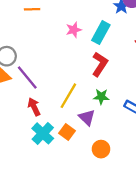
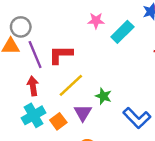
red L-shape: (100, 64) -> (61, 55), moved, turned -140

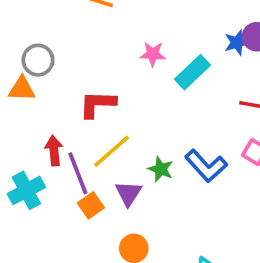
purple line: (35, 55) -> (78, 173), moved
cyan cross: (34, 115) -> (26, 190), moved
blue L-shape: (137, 118) -> (206, 166), moved

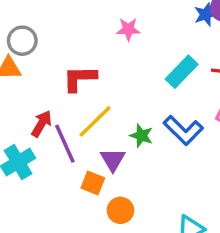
cyan rectangle: (193, 72) -> (182, 72), moved
red arrow: (54, 150) -> (42, 124), turned 40
orange square: (91, 205) -> (93, 183), moved, turned -30

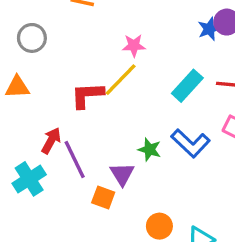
gray circle: (22, 41) -> (32, 38), moved
yellow line: (95, 121) -> (121, 80), moved
orange circle: (120, 210) -> (159, 226), moved

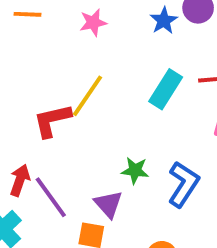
blue star: (209, 29) -> (164, 21), moved
pink star: (134, 46) -> (93, 23), moved
blue L-shape: (190, 143) -> (183, 184), moved, turned -90

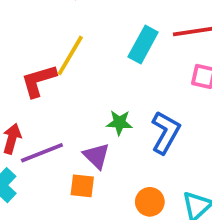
purple line: (51, 197) -> (42, 153), turned -72

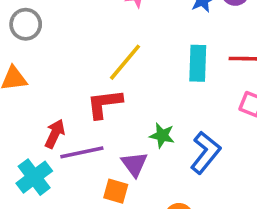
cyan rectangle: (143, 45) -> (198, 63), turned -36
red L-shape: (39, 81) -> (104, 104), moved

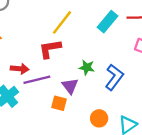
cyan rectangle: (198, 63) -> (107, 22), turned 40
red arrow: (55, 134) -> (20, 69), turned 72

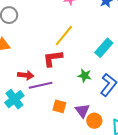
cyan rectangle: (107, 22) -> (104, 48), moved
purple triangle: (70, 86) -> (82, 111), moved

